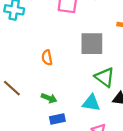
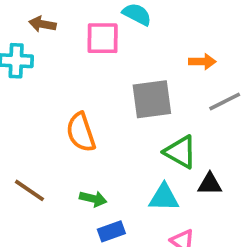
orange semicircle: (47, 58) -> (81, 132), size x1.5

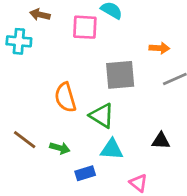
green triangle: (180, 152) -> (102, 116), moved
cyan triangle: (164, 197) -> (112, 149), moved
green arrow: (93, 199) -> (60, 148), moved

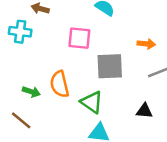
pink square: (85, 27) -> (79, 38), moved
black triangle: (161, 141) -> (144, 111), moved
green arrow: (60, 148) -> (31, 92), moved

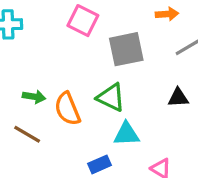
pink square: (79, 38) -> (83, 21), turned 30
orange semicircle: (60, 84) -> (67, 109), moved

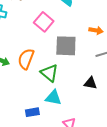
orange semicircle: (67, 109) -> (26, 59), moved, turned 30

